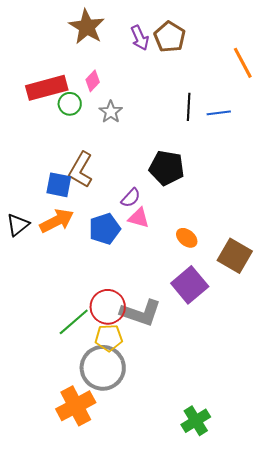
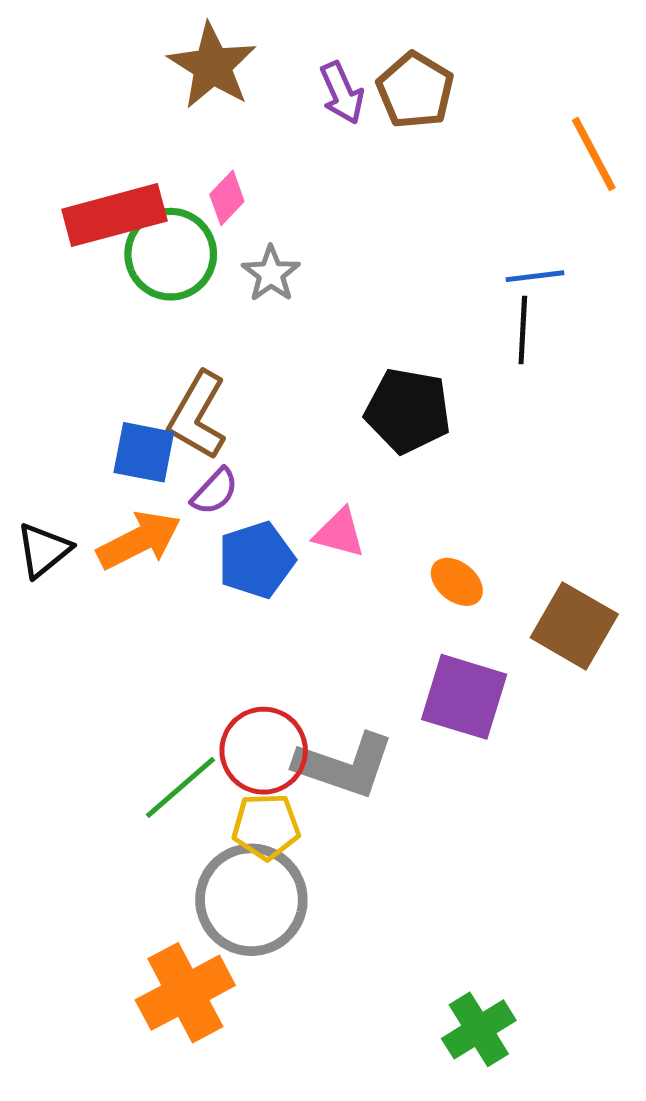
green circle: (70, 104) -> (171, 254), size x1.6
black line: (189, 107) -> (523, 330), moved
purple semicircle: (131, 198) -> (215, 491), moved
purple square: (190, 285) -> (464, 697), turned -33

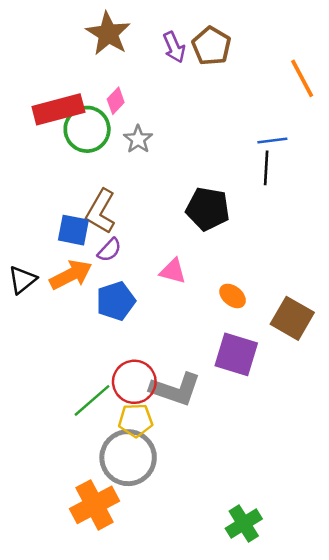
blue pentagon: (256, 560) -> (116, 301), moved

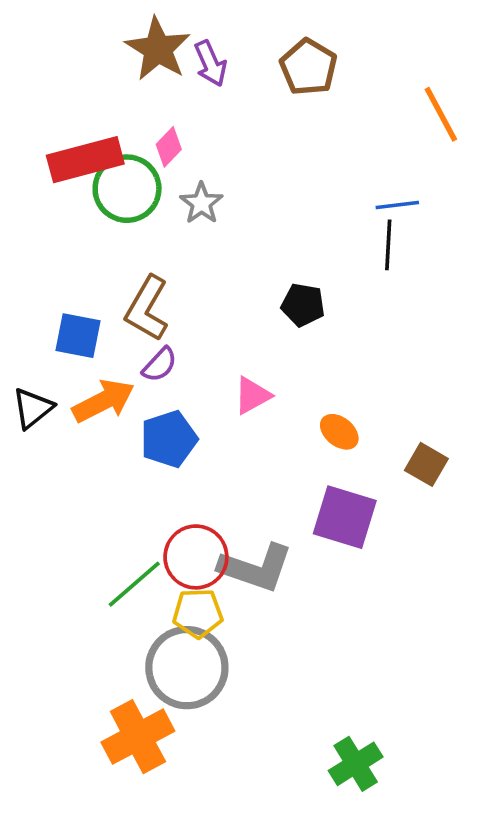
purple arrow: (174, 47) -> (210, 63), moved
black pentagon: (208, 209) -> (303, 305), size x0.7
blue square: (73, 230) -> (78, 336), moved
pink triangle: (173, 271) -> (252, 395), turned -44
brown square: (292, 318) -> (426, 464), size x0.7

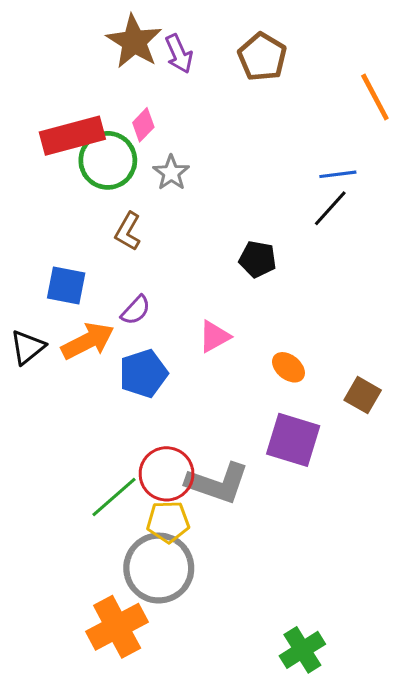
black line: (388, 245) -> (330, 208), turned 39
brown L-shape: (147, 308) -> (128, 231), moved, size x0.7

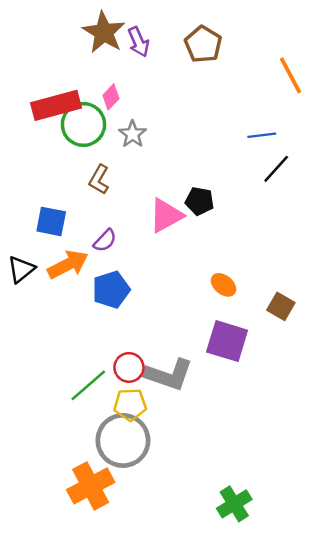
black line: (330, 208) -> (276, 169), moved
pink triangle: (214, 336) -> (166, 215), moved, size x1.4
red circle: (167, 474) -> (129, 367), size x0.7

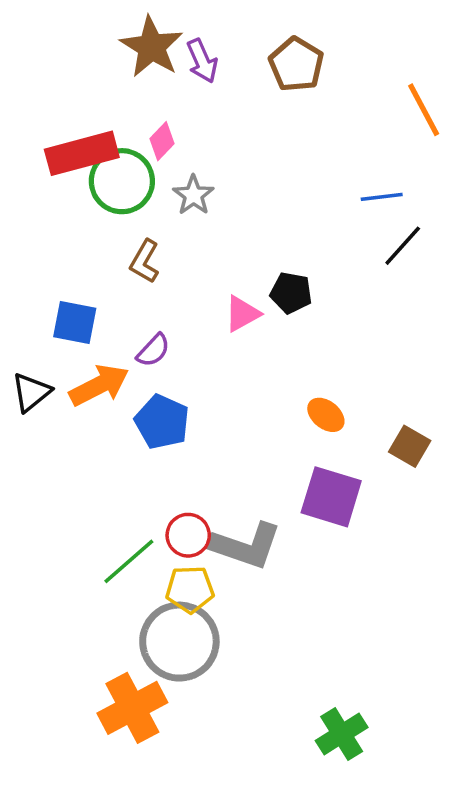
pink triangle: (166, 215) -> (242, 314), size x0.7
blue pentagon: (111, 290) -> (162, 422), turned -30

